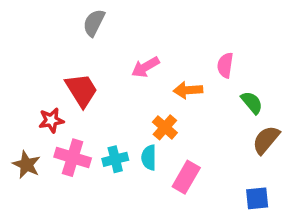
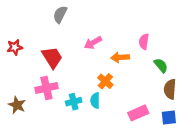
red star: (51, 120) -> (15, 47), moved
brown semicircle: (266, 140) -> (170, 89), turned -36
pink cross: (73, 158) -> (46, 88), moved, turned -30
pink rectangle: (186, 177) -> (138, 113), moved, turned 36
blue square: (257, 198) -> (169, 117), moved

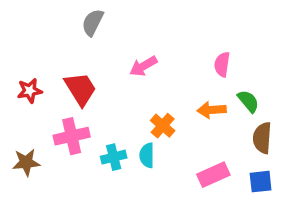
red star: (15, 47) -> (30, 91), moved
orange arrow: (120, 57) -> (212, 110), moved
brown star: (17, 105) -> (26, 162), turned -30

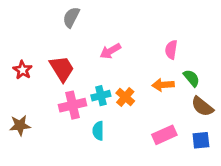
red star: (30, 91) -> (23, 70), turned -30
pink cross: (72, 136) -> (73, 105), moved
brown semicircle: (262, 138) -> (202, 106), turned -55
cyan semicircle: (147, 155) -> (98, 131), moved
cyan cross: (114, 157) -> (101, 96), moved

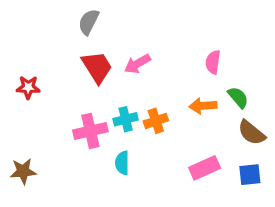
red trapezoid: (62, 69) -> (97, 67), moved
red star: (23, 70) -> (28, 87), turned -30
orange cross: (125, 97) -> (156, 121), turned 30
brown star: (20, 125) -> (23, 171), moved

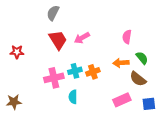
brown semicircle: (252, 133) -> (138, 79), moved

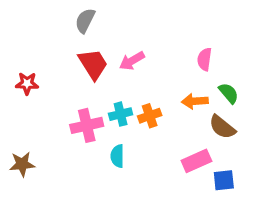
blue square: (149, 104) -> (224, 180), moved

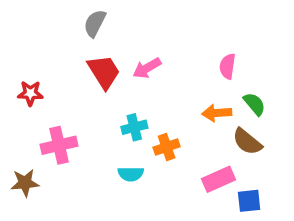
orange cross: (150, 116) -> (167, 147), moved
pink cross: (87, 125) -> (59, 145), moved
cyan semicircle: (117, 156) -> (131, 174), turned -90

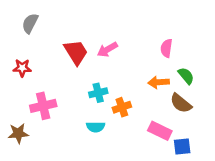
gray semicircle: (95, 23) -> (30, 23), moved
pink rectangle: (219, 179) -> (160, 131), turned 50

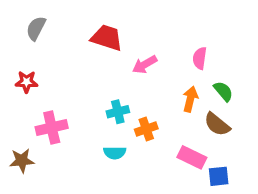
pink arrow: (107, 50) -> (145, 64), moved
red trapezoid: (76, 52) -> (107, 38), moved, turned -40
orange arrow: (159, 82) -> (190, 99), turned 108

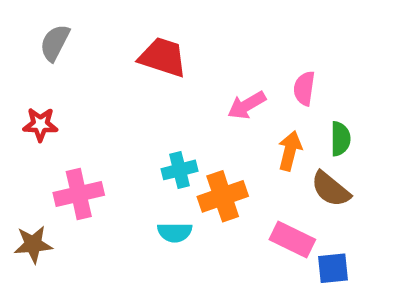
pink arrow: (145, 64) -> (247, 105), moved
green semicircle: (223, 91) -> (340, 139), turned 40
orange cross: (146, 129) -> (223, 196), size x1.4

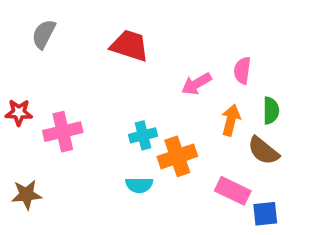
red star: (40, 124) -> (19, 112), moved
pink cross: (79, 194) -> (63, 132), moved

